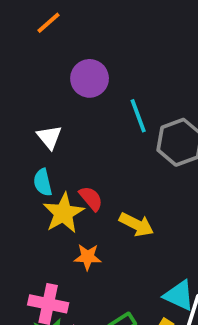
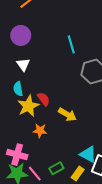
purple circle: (90, 78) -> (21, 35), moved
cyan line: (138, 116) -> (71, 44), moved

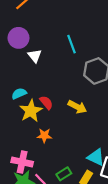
white triangle: (23, 65) -> (35, 56), moved
cyan semicircle: (18, 89) -> (19, 94), turned 80
yellow arrow: (67, 115) -> (77, 107), moved

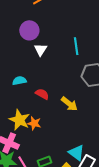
red semicircle: (46, 103) -> (42, 94), turned -32
yellow star: (31, 111) -> (19, 120), moved, turned -30

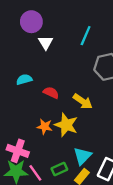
cyan line: (76, 46) -> (86, 36), turned 36
yellow star: (19, 120) -> (66, 125), moved
cyan triangle: (76, 153) -> (82, 156), moved, turned 42

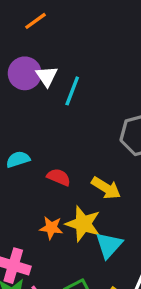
cyan line: (86, 36) -> (72, 91), moved
white triangle: (46, 43) -> (47, 76), moved
cyan triangle: (82, 156) -> (109, 245), moved

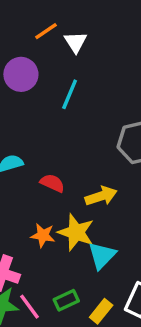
orange line: (36, 21) -> (46, 31), moved
white triangle: (47, 76) -> (76, 42), moved
yellow arrow: (106, 188) -> (101, 196), turned -52

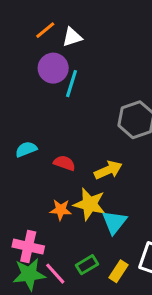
white triangle: (76, 42) -> (72, 37), turned 50
purple circle: (21, 74) -> (53, 68), moved

